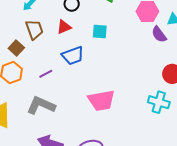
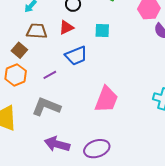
brown trapezoid: (34, 30) -> (37, 31), turned -65
pink trapezoid: (101, 100) -> (106, 99), turned -56

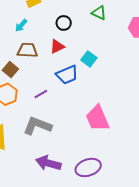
cyan square: (102, 30) -> (89, 59), moved, turned 35
pink trapezoid: (106, 99) -> (98, 118), turned 136

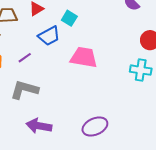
pink trapezoid: (98, 118) -> (84, 57), moved, turned 128
purple ellipse: (88, 167) -> (95, 127), moved

